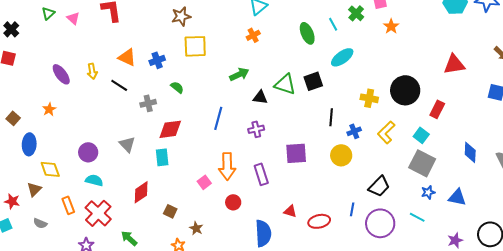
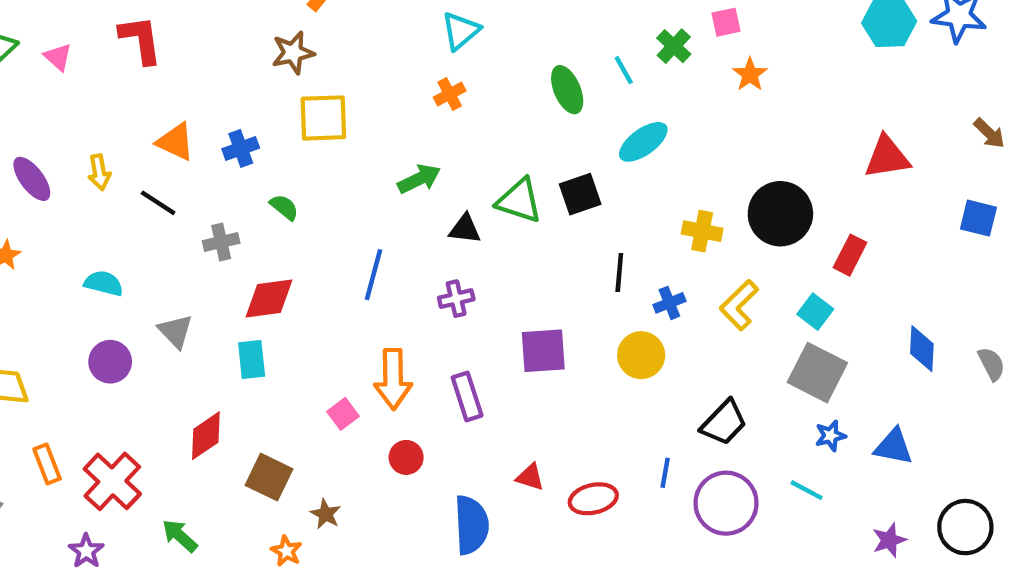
purple circle: (88, 152) -> (110, 362), moved
cyan semicircle: (94, 180) -> (104, 283), moved
brown square: (170, 211) -> (269, 477), size x1.5

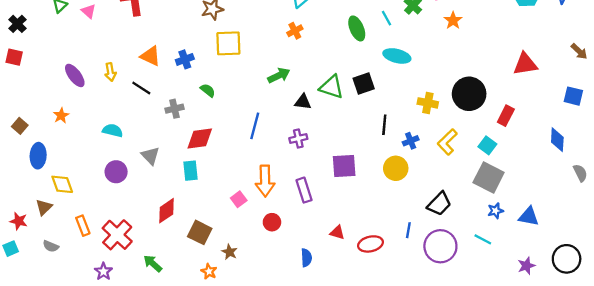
cyan ellipse: (643, 142) -> (397, 56), turned 50
blue diamond: (922, 349) -> (557, 140), moved
blue semicircle: (471, 525) -> (306, 258), size x0.6

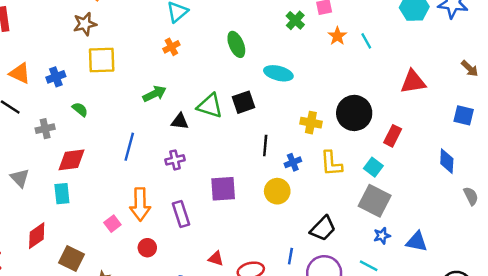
cyan line: (387, 18) -> (366, 41), moved
yellow L-shape: (447, 142) -> (331, 163), turned -50

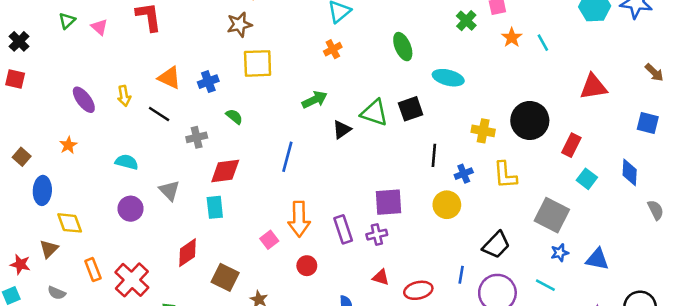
black triangle: (180, 121) -> (342, 130), turned -42
purple cross: (175, 160) -> (377, 235), moved
cyan square: (373, 167) -> (587, 179), moved

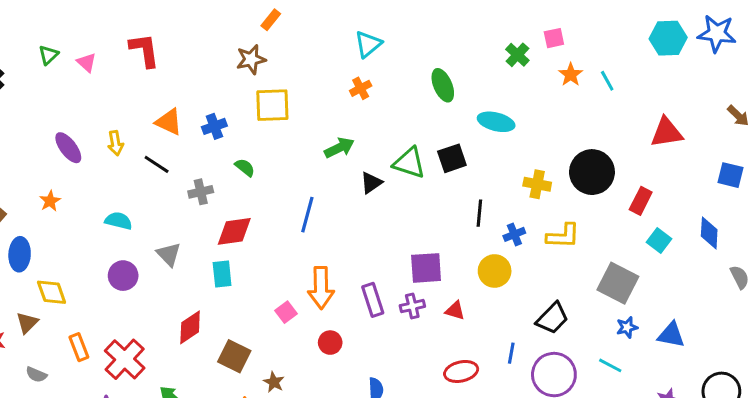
yellow L-shape: (505, 175) -> (563, 236), turned -84
red triangle: (381, 277) -> (455, 311), moved

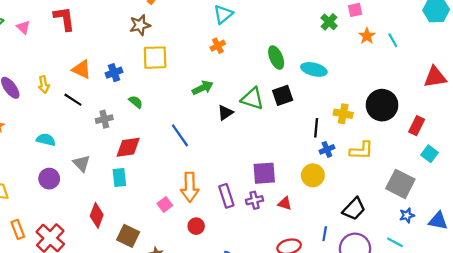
green ellipse: (443, 85) -> (276, 58), moved
black line: (479, 213) -> (316, 128), moved
blue line: (307, 215) -> (180, 135), turned -50
red diamond: (190, 327) -> (97, 215), turned -35

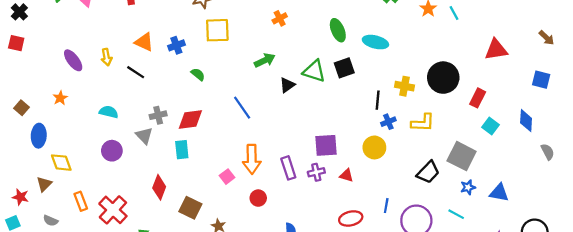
gray cross: (104, 119) -> (158, 115), moved
black trapezoid: (354, 209) -> (428, 172), moved

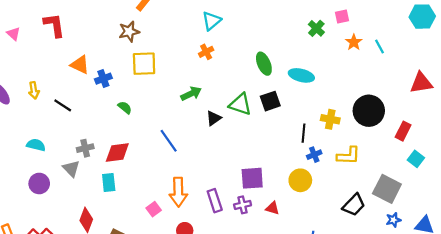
orange triangle: (144, 42) -> (80, 65), moved

